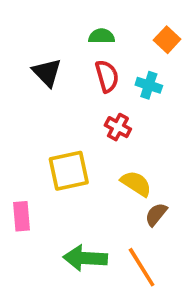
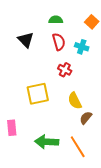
yellow semicircle: (136, 183) -> (75, 101), turned -150
pink rectangle: (21, 216) -> (12, 128), moved

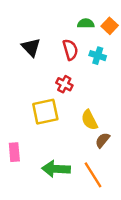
green semicircle: (56, 20) -> (86, 23), moved
red cross: (65, 70) -> (64, 84), moved

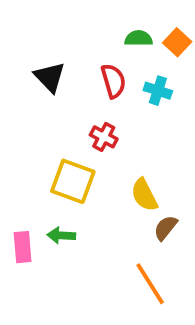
yellow square: (45, 112) -> (73, 181), turned 32
green arrow: (56, 169) -> (61, 235), moved, size x0.6

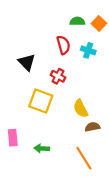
black triangle: (50, 77) -> (27, 62), moved
brown semicircle: (166, 228) -> (92, 127), turned 40
green arrow: (61, 235) -> (42, 148), moved

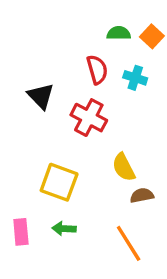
red cross: (58, 76) -> (89, 118), size x1.5
yellow square: (41, 101) -> (59, 182), moved
pink rectangle: (13, 138) -> (21, 232), moved

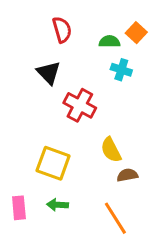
green semicircle: (119, 33) -> (109, 42), moved
red semicircle: (97, 70) -> (62, 30), moved
black triangle: (41, 96) -> (49, 73), moved

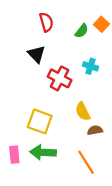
green semicircle: (109, 42) -> (82, 31), turned 128
cyan cross: (121, 70) -> (90, 66), moved
green arrow: (58, 205) -> (43, 152), size x1.6

